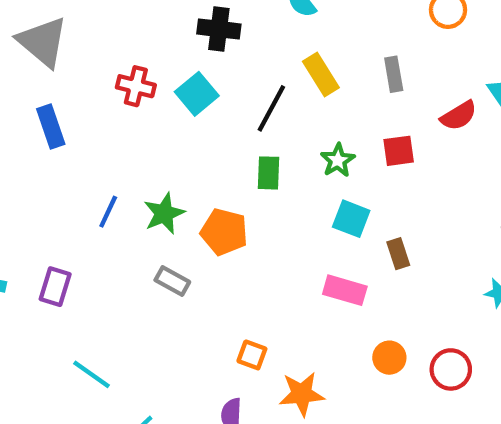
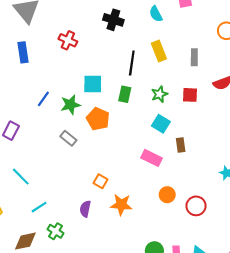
cyan square: (197, 94) -> (93, 84), moved, turned 30
black line: (271, 108) -> (132, 63), turned -30

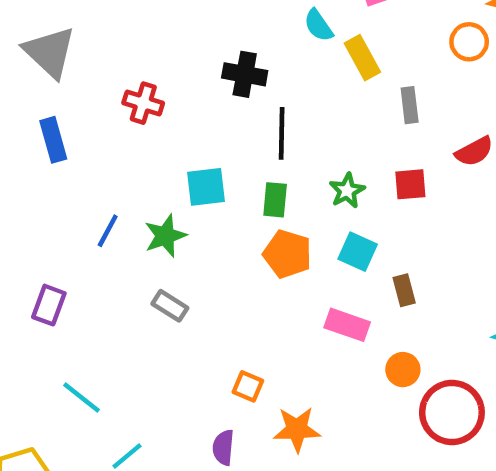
black cross: (113, 20) -> (245, 74), moved
yellow rectangle: (159, 51) -> (362, 58), moved
orange pentagon: (98, 119) -> (287, 254), moved
orange circle: (167, 195) -> (403, 370), moved
red circle: (196, 206) -> (452, 412), size x1.5

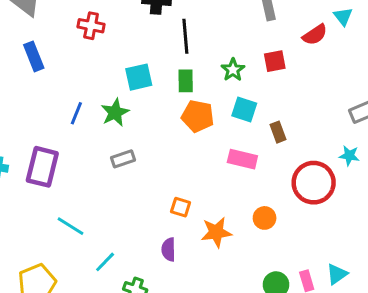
purple rectangle: (49, 305) -> (42, 167), size x1.5
gray rectangle: (170, 306) -> (123, 159), turned -45
orange circle: (403, 370) -> (265, 218), moved
red circle: (452, 412) -> (314, 183), moved

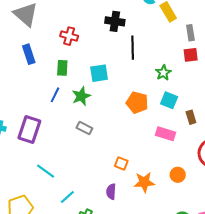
red square: (275, 61) -> (191, 55), moved
green rectangle: (186, 81) -> (62, 68), moved
gray rectangle: (123, 159) -> (84, 128), turned 42

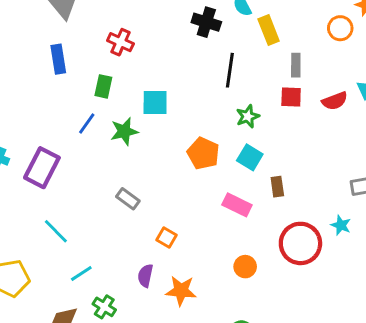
black cross: (115, 21) -> (206, 22), moved
black line: (133, 48) -> (230, 70), moved
gray rectangle: (84, 128) -> (128, 199), moved
orange star: (144, 182) -> (181, 291), moved

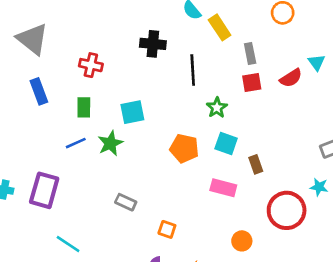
black cross: (206, 22) -> (153, 44), moved
blue line: (87, 123) -> (76, 143), turned 42

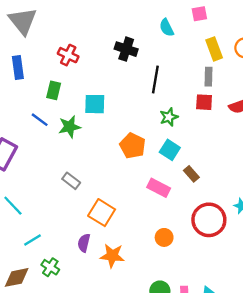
yellow rectangle: (220, 27) -> (214, 49), moved
blue line: (76, 143) -> (40, 120), turned 48
brown rectangle: (256, 164) -> (191, 174), turned -35
orange square: (167, 229) -> (102, 213), size x1.6

